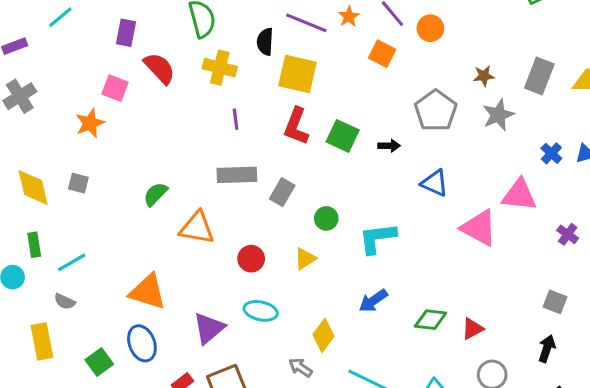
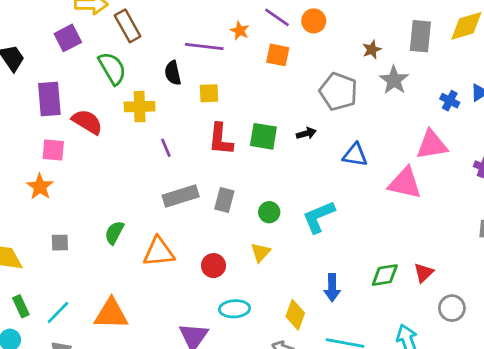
purple rectangle: (126, 33) -> (49, 99), size x1.4
yellow square: (297, 74) -> (209, 93), size x0.6
gray square: (78, 183) -> (60, 243), moved
orange triangle: (148, 292) -> (111, 314), moved
blue arrow: (373, 301) -> (332, 288), moved, turned -40

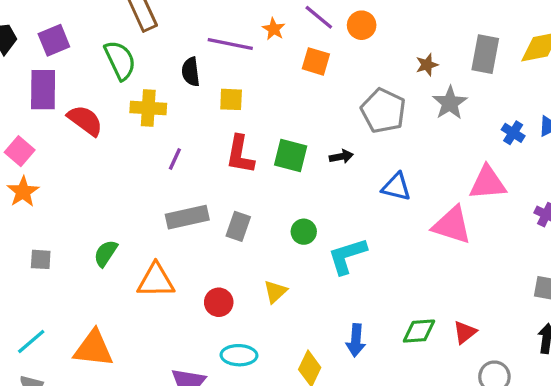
purple square: (68, 38) -> (54, 40), moved
purple line: (166, 148) -> (175, 159), turned 42
pink square: (53, 150) -> (20, 151), moved, turned 30
green circle: (269, 212) -> (304, 232), moved

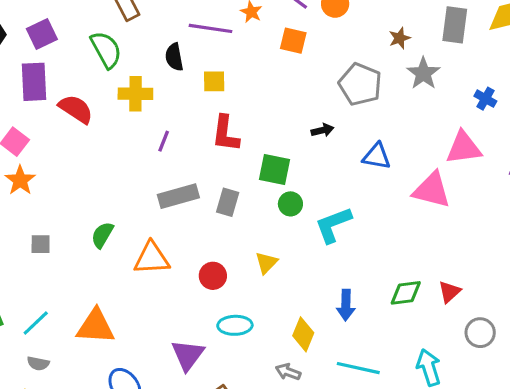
green square: (291, 156) -> (275, 169), moved

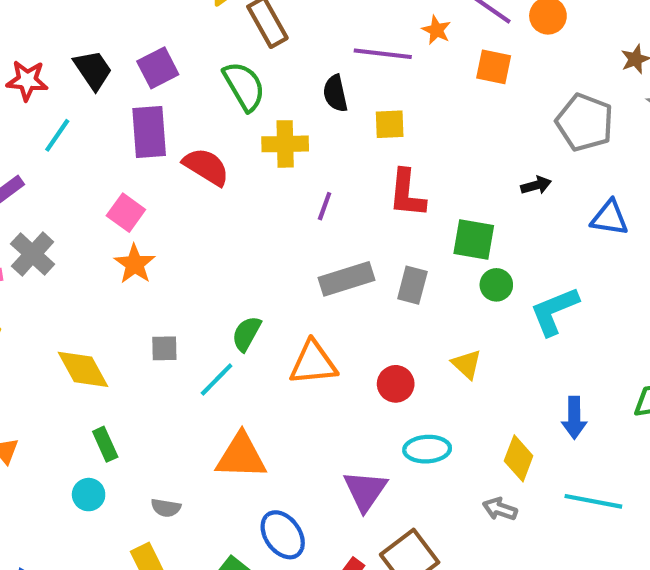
yellow triangle: (266, 263) -> (467, 364), turned -30
cyan line: (36, 323) -> (217, 379), moved

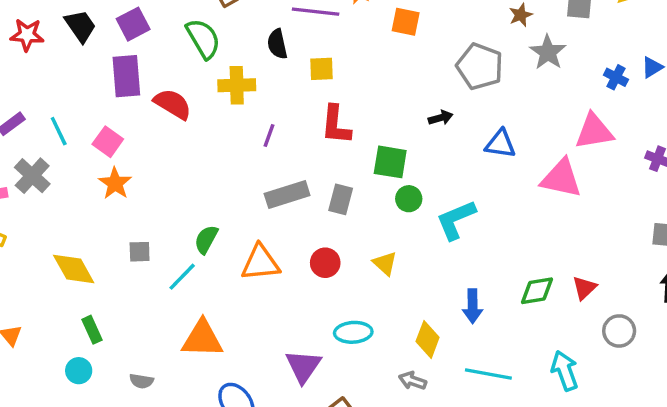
cyan line: (57, 135) -> (59, 131), moved, turned -60
red circle: (396, 384) -> (325, 263), moved

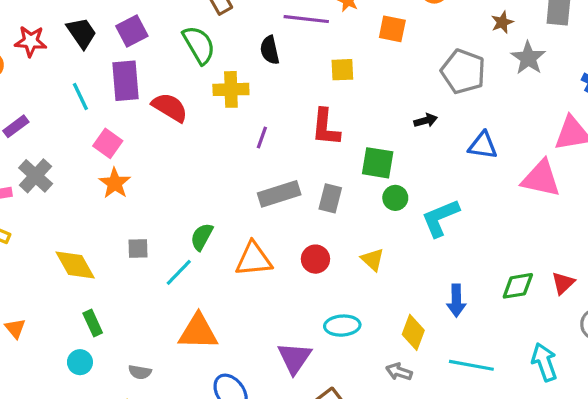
yellow square: (321, 69) -> (342, 70), moved
cyan line: (59, 131) -> (80, 97), moved

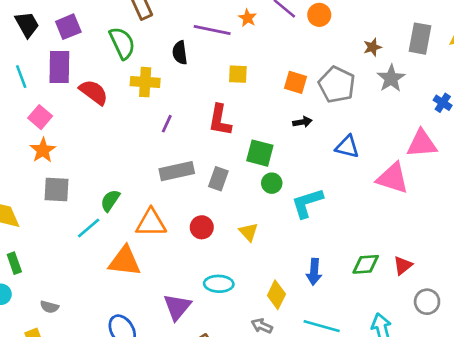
orange square: (392, 29) -> (295, 82), moved
gray square: (138, 248) -> (57, 189), moved, size x1.5
orange triangle: (198, 332) -> (125, 261), moved

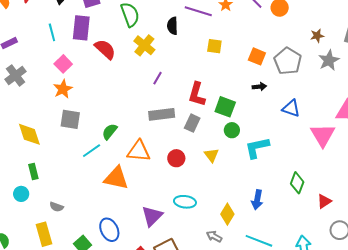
yellow cross: (145, 82) -> (144, 45), turned 30
red L-shape: (220, 120) -> (197, 94), moved
pink triangle: (393, 178) -> (323, 135), turned 36
yellow triangle: (249, 232) -> (212, 155), moved
green diamond: (366, 264) -> (297, 183), moved, turned -70

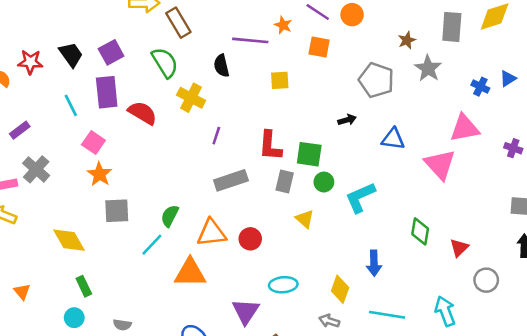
orange square: (257, 56) -> (319, 47), moved
gray rectangle: (192, 123) -> (285, 181), moved
red circle: (176, 158) -> (250, 239), moved

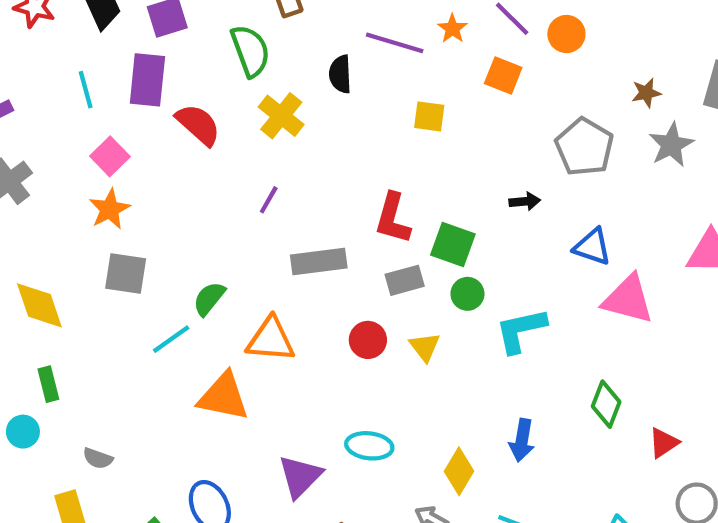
purple line: (216, 136) -> (269, 200), moved
pink triangle: (440, 164) -> (628, 299), moved, turned -44
gray rectangle: (285, 181) -> (405, 280), turned 50
red circle: (250, 239) -> (368, 340), moved

